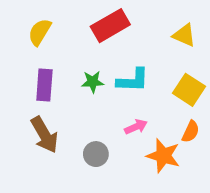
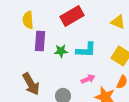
yellow semicircle: (40, 32) -> (28, 20), turned -36
purple rectangle: (44, 85) -> (40, 41), moved

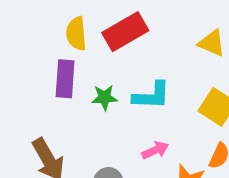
yellow semicircle: (28, 20) -> (76, 34), moved

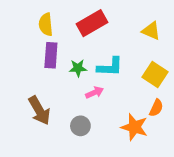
yellow semicircle: (76, 34) -> (46, 24), moved
pink arrow: (155, 150) -> (95, 92), moved

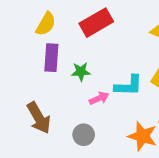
yellow semicircle: (46, 24) -> (46, 24), turned -145
cyan L-shape: (110, 67) -> (128, 86), moved

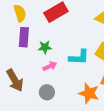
yellow semicircle: (46, 24) -> (20, 13), turned -48
pink arrow: (99, 98) -> (50, 66), moved

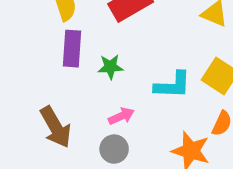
pink arrow: (50, 66) -> (121, 116), moved

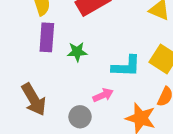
pink arrow: (121, 116) -> (103, 95), moved

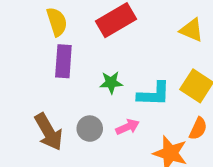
green star: (77, 52) -> (111, 83), moved
gray circle: (80, 117) -> (90, 129), moved

